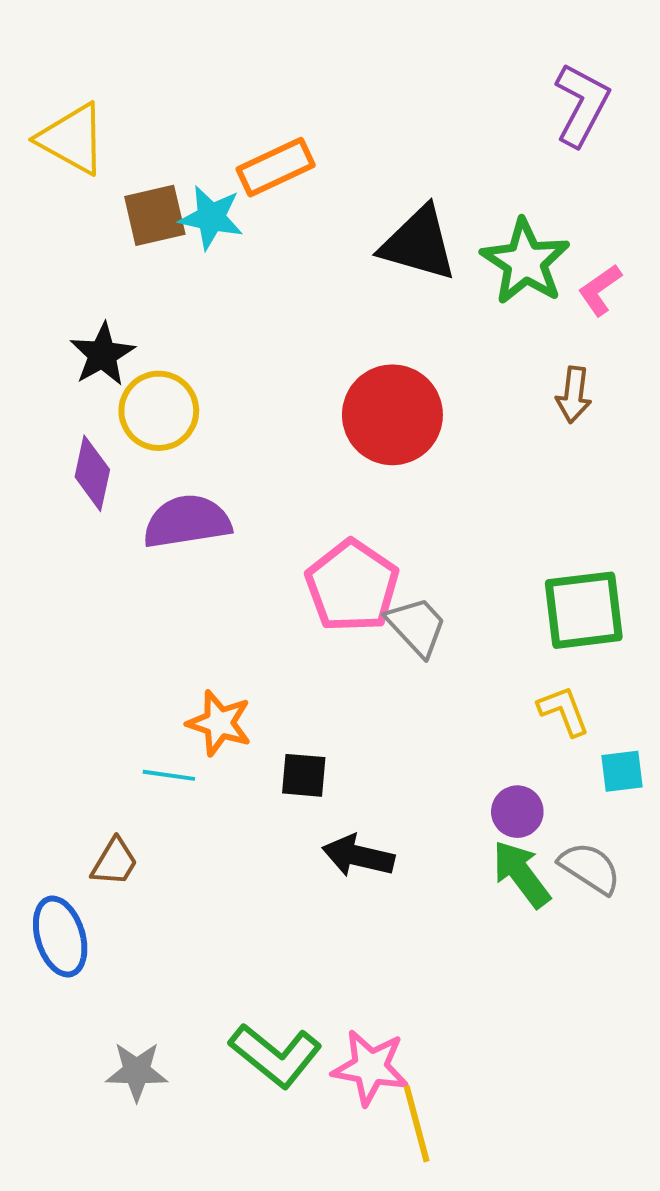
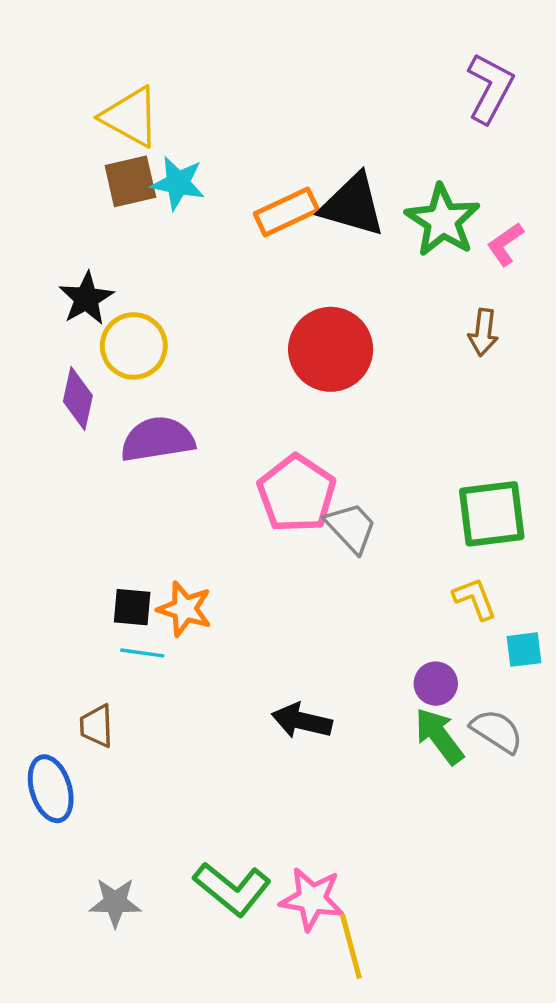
yellow triangle: (72, 139) -> (130, 117), moved
orange rectangle: (276, 167) -> (286, 212), moved
black square: (304, 775) -> (132, 607), moved
brown trapezoid: (114, 862) -> (96, 726), turned 147

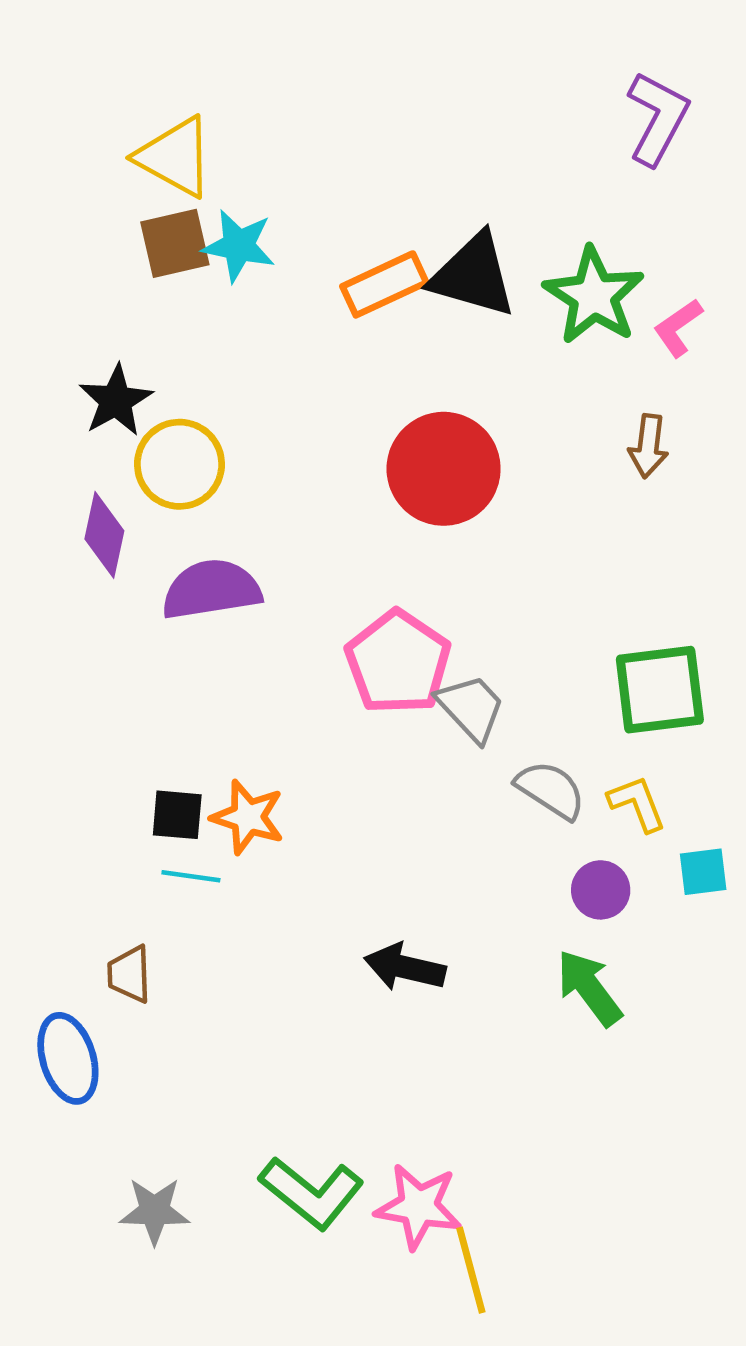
purple circle: (436, 684) -> (601, 890), moved
gray semicircle: (497, 731) -> (551, 790), moved

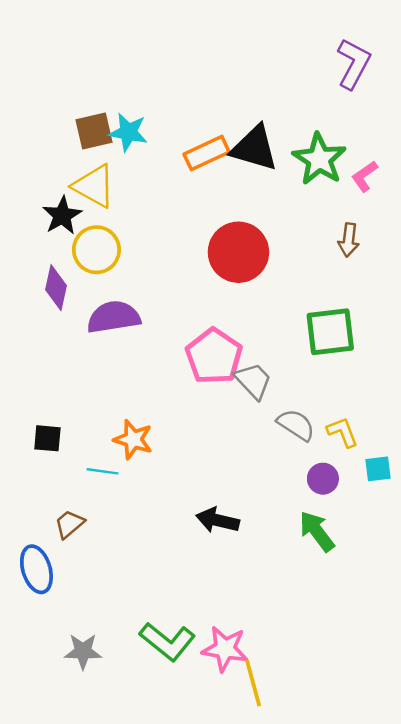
yellow triangle: (175, 157) -> (94, 186), moved
green square: (660, 690) -> (330, 332), moved
black square: (177, 815) -> (47, 438), moved
brown trapezoid: (129, 974) -> (70, 524), turned 52

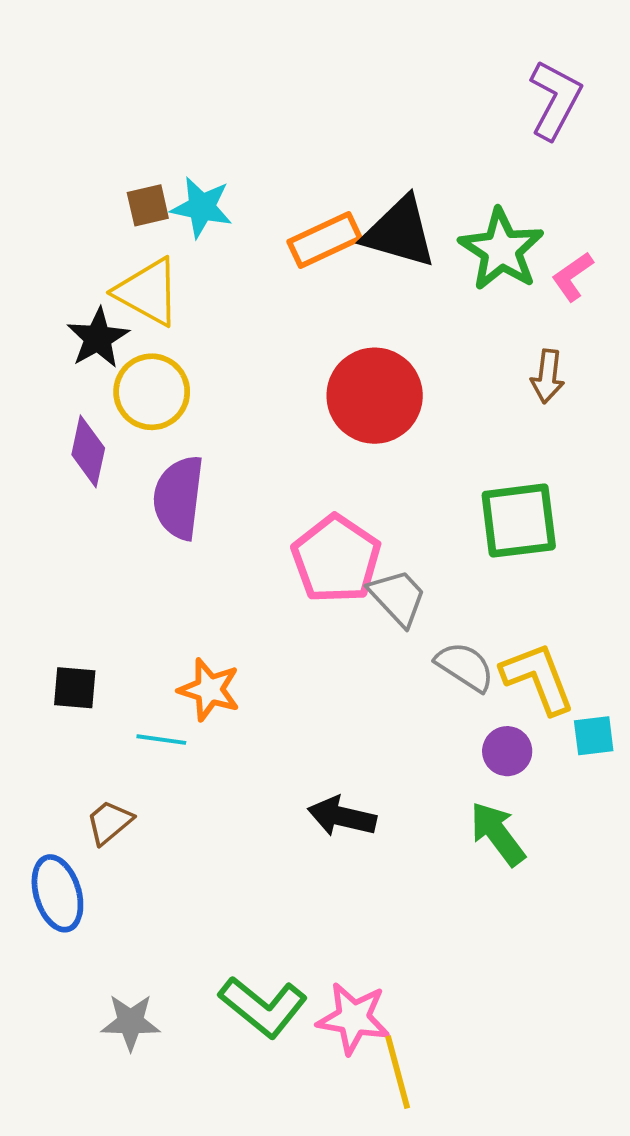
brown square: (94, 131) -> (148, 205), size x0.7
purple semicircle: (114, 317) -> (179, 497), turned -74
yellow L-shape: (343, 432) -> (538, 678), size x1.5

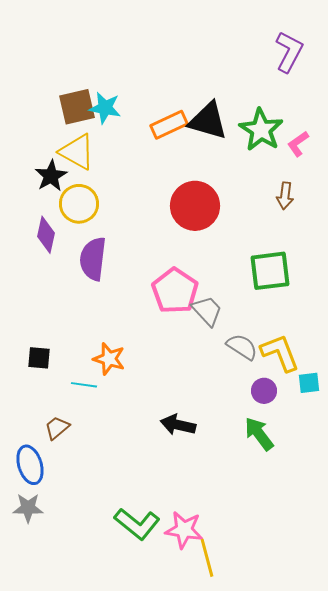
brown square: (148, 205) -> (77, 107), size x1.6
gray star: (131, 1022) -> (28, 508), moved

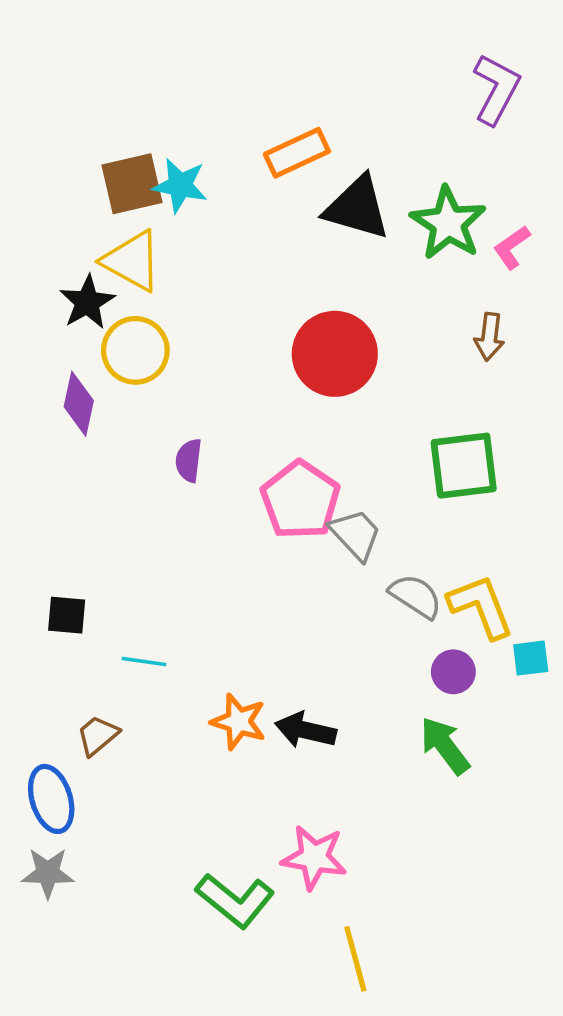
orange rectangle: (169, 125) -> (297, 153), moved
purple semicircle: (93, 259) -> (189, 460), moved, size x0.6
orange star: (109, 359) -> (239, 722), moved
pink star: (184, 530) -> (314, 857), moved

